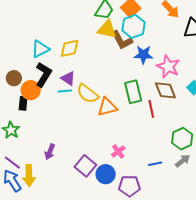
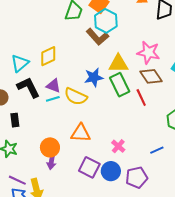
yellow triangle: (107, 29) -> (118, 64), moved
blue star: (143, 55) -> (94, 77), moved
black L-shape: (43, 75) -> (28, 87), turned -45
orange circle: (31, 90) -> (50, 147), moved
orange triangle: (107, 107) -> (81, 133), moved, turned 30

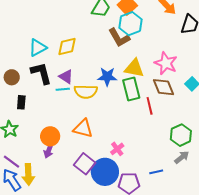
yellow semicircle: (76, 96) -> (86, 92), turned -35
blue line: (157, 150) -> (156, 172), moved
blue circle: (111, 171) -> (105, 172), size x1.4

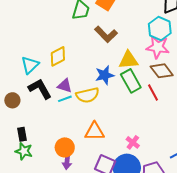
cyan hexagon: (131, 24) -> (160, 29), moved
black rectangle: (21, 102) -> (22, 134), moved

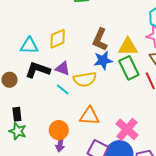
brown L-shape: (106, 34) -> (100, 40), moved, turned 65
cyan triangle: (30, 65) -> (29, 46), turned 42
black L-shape: (40, 89) -> (38, 70), turned -45
cyan line: (65, 99) -> (63, 90), moved, turned 56
pink cross: (133, 142) -> (127, 129), size x1.6

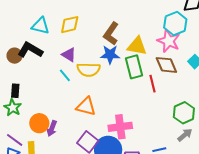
black L-shape: (38, 70) -> (30, 50), moved
pink cross: (127, 129) -> (120, 127), turned 30
orange circle: (59, 130) -> (39, 123), moved

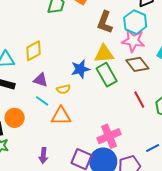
brown L-shape: (111, 34) -> (105, 22), moved
yellow semicircle: (89, 70) -> (63, 89), size x0.6
red line: (153, 84) -> (139, 100), moved
orange triangle: (86, 107) -> (61, 116), moved
orange circle: (39, 123) -> (15, 118), moved

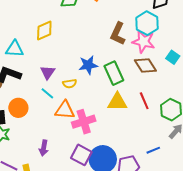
brown L-shape: (105, 22) -> (118, 34), moved
yellow diamond: (34, 51) -> (44, 30), moved
yellow triangle: (104, 54) -> (117, 102), moved
purple triangle: (41, 80) -> (48, 72), turned 42
pink cross: (109, 136) -> (84, 122), moved

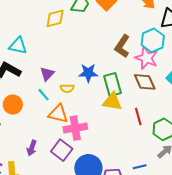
yellow diamond: (44, 30) -> (55, 18), moved
yellow triangle: (117, 102) -> (112, 102), moved
purple square: (81, 155) -> (62, 150), moved

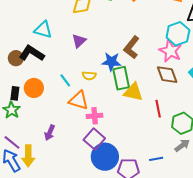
brown L-shape: (122, 46) -> (132, 47), moved
purple triangle: (47, 74) -> (79, 41), moved
green rectangle: (112, 85) -> (121, 78), moved
pink cross: (75, 128) -> (95, 116), size x0.7
purple square: (62, 150) -> (94, 139), moved

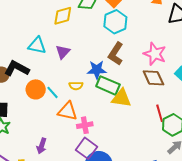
cyan triangle: (43, 30) -> (37, 45), moved
cyan hexagon: (178, 34) -> (115, 22), moved
green rectangle: (121, 78) -> (108, 85), turned -50
orange circle: (34, 88) -> (36, 89), moved
red line: (158, 109) -> (160, 113), moved

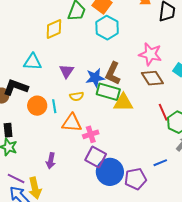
purple triangle: (63, 52) -> (66, 71), moved
brown L-shape: (116, 54) -> (113, 73), moved
cyan line: (53, 92) -> (54, 106), turned 40

